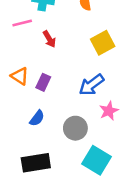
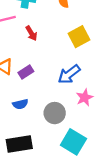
purple rectangle: (43, 82) -> (26, 72), turned 32
blue semicircle: (37, 118) -> (20, 104), turned 40

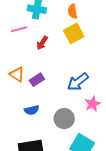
red arrow: (31, 33) -> (42, 43), turned 64
yellow square: (79, 37) -> (74, 33), moved

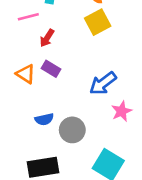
red arrow: (42, 43) -> (47, 38), moved
purple rectangle: (37, 80) -> (51, 69), moved, turned 64
gray circle: (64, 119) -> (72, 130), moved

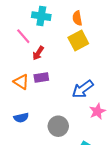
pink line: (28, 17) -> (23, 36), turned 63
purple rectangle: (51, 69) -> (41, 77), turned -40
blue semicircle: (44, 119) -> (21, 118), moved

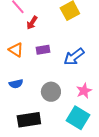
purple rectangle: (41, 77) -> (43, 50), moved
pink star: (97, 111) -> (84, 91), moved

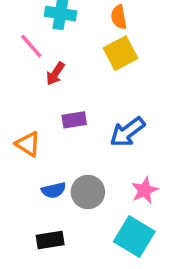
orange triangle: (16, 50) -> (28, 144), moved
blue semicircle: (16, 84) -> (54, 190), moved
black rectangle: (29, 120) -> (50, 240), size x0.7

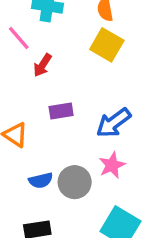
yellow square: (120, 53) -> (107, 45), turned -32
pink star: (145, 190) -> (112, 165), moved

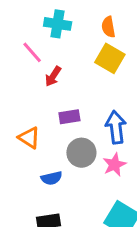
blue arrow: (114, 123) -> (116, 127), turned 120
gray circle: (75, 182) -> (81, 153), moved

